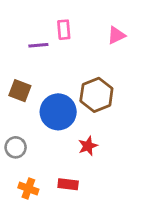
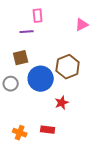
pink rectangle: (64, 30) -> (38, 16), moved
brown square: (20, 91) -> (21, 58), moved, turned -35
gray circle: (16, 147) -> (11, 84), moved

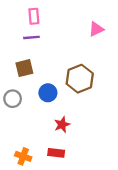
pink rectangle: (38, 16) -> (34, 16), moved
blue circle: (41, 79) -> (48, 93), size x0.6
red star: (62, 103) -> (62, 125), moved

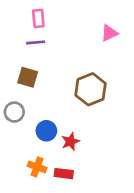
brown square: (24, 68) -> (28, 77), turned 30
blue circle: (48, 93) -> (46, 131), moved
orange cross: (23, 156) -> (37, 167), moved

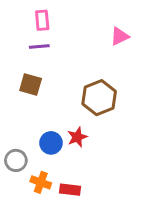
gray circle: (14, 112) -> (16, 160), moved
red star: (70, 141) -> (77, 137), moved

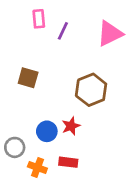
pink triangle: (120, 36) -> (110, 34), size x1.5
purple line: (39, 47) -> (63, 31), moved, turned -60
red rectangle: (70, 190) -> (68, 162), moved

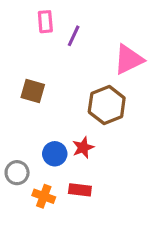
pink triangle: (110, 34) -> (129, 59), moved

